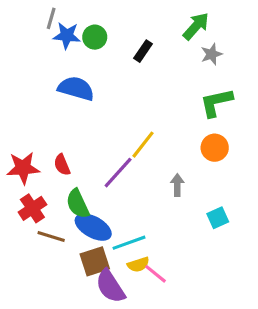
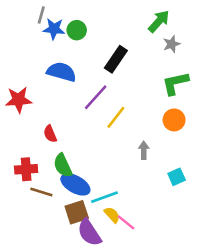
black rectangle: (143, 51) -> (116, 59), moved, size x1.5
red star: (23, 168) -> (19, 100), moved
purple line: (118, 173) -> (96, 97), moved
red cross: (32, 208) -> (26, 169), turned 30
yellow semicircle: (138, 264) -> (112, 215), turned -114

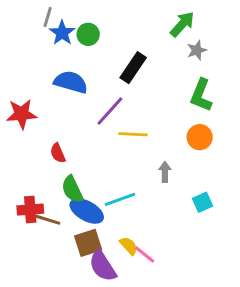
blue star: (54, 29) -> (62, 33), turned 30
green L-shape: (175, 83) -> (201, 95), turned -56
yellow line: (116, 117) -> (133, 134), turned 55
red cross: (26, 169) -> (30, 210), moved
cyan line: (104, 197) -> (120, 199), moved

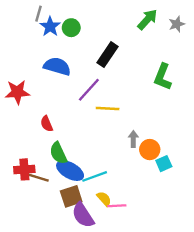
gray star: (197, 50) -> (177, 24), moved
orange circle: (200, 137) -> (150, 150), moved
cyan line: (120, 199) -> (95, 176), moved
pink line: (145, 254) -> (117, 206), turned -42

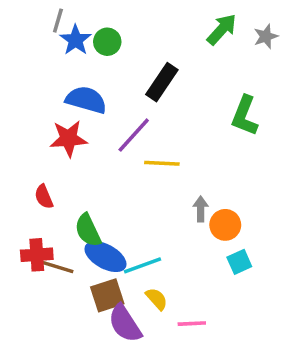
red star: (17, 92) -> (69, 139), moved
red semicircle: (47, 124) -> (44, 197), moved
cyan square: (164, 164) -> (239, 262), moved
pink line: (117, 206) -> (192, 324), moved

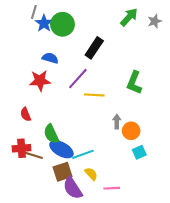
green circle: (107, 42) -> (62, 24), size x1.5
blue semicircle: (86, 100) -> (50, 58), size x0.7
green L-shape: (245, 116) -> (134, 83), moved

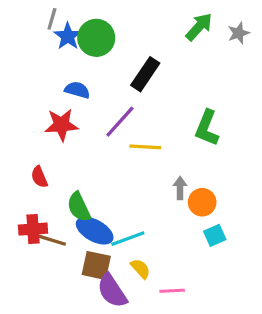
brown square: (62, 172) -> (96, 265), turned 30

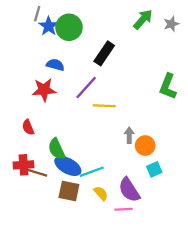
green L-shape: (207, 128) -> (168, 86), moved
purple semicircle: (112, 291) -> (129, 190), moved

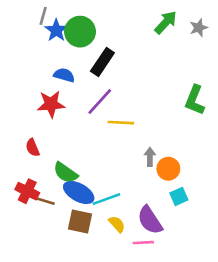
black rectangle: (104, 53) -> (102, 62), moved
green semicircle: (56, 149) -> (65, 173), turned -30
red cross: (24, 165) -> (27, 191), turned 30

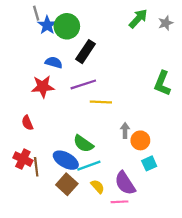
gray line: (43, 16) -> (36, 13), turned -32
purple line: (100, 101) -> (83, 84), turned 30
green semicircle: (65, 173) -> (83, 144), moved
brown line: (43, 200) -> (36, 167), turned 66
brown square: (80, 221) -> (67, 184), turned 30

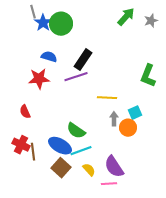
black rectangle: (86, 52) -> (83, 60), moved
yellow line: (101, 102) -> (107, 98), moved
cyan square: (149, 163) -> (135, 113), moved

